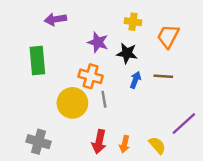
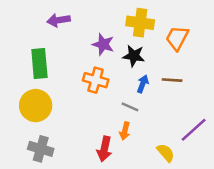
yellow cross: (133, 22) -> (140, 23), size x1.5
gray line: (104, 99) -> (130, 107), moved, turned -56
yellow circle: (72, 103) -> (36, 106), moved
orange arrow: (125, 144) -> (125, 131), moved

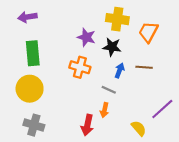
purple arrow: (59, 20) -> (27, 17), moved

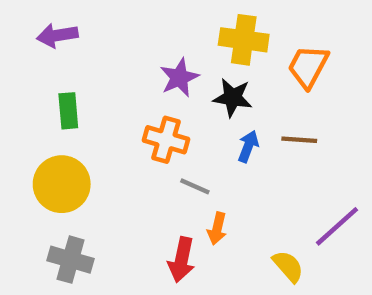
purple star: (86, 37) -> (179, 78), turned 30
green rectangle: (33, 53) -> (68, 111), size x0.7
gray line: (109, 90) -> (195, 186), moved

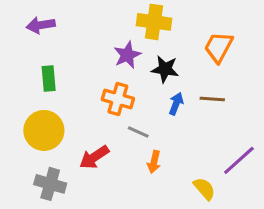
yellow cross: (244, 40) -> (154, 22), moved
red arrow: (182, 260) -> (94, 157), moved, turned 44

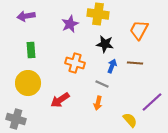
purple star: (127, 55) -> (70, 24), moved
gray line: (138, 132) -> (102, 84), moved
gray cross: (50, 184) -> (16, 119), moved

